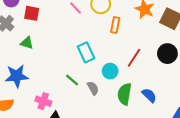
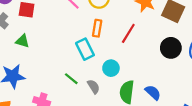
orange rectangle: (115, 25) -> (97, 28), moved
red line: (134, 58) -> (128, 33), moved

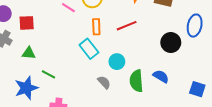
red line: (128, 33) -> (127, 26), turned 48
black circle: (171, 48) -> (171, 42), moved
green line: (71, 79) -> (48, 74), moved

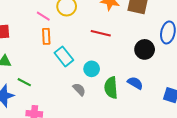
red line: (127, 26) -> (101, 33), turned 36
orange rectangle: (96, 27) -> (46, 36), moved

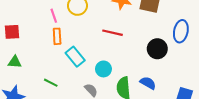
pink line: (43, 16) -> (54, 16), turned 40
green line: (24, 82) -> (51, 83), moved

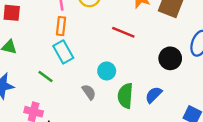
cyan rectangle: (75, 57) -> (63, 52), moved
blue semicircle: (148, 83) -> (154, 95), turned -84

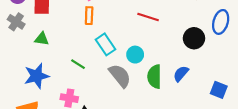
cyan rectangle: (63, 52) -> (106, 44), moved
gray semicircle: (89, 92) -> (120, 76), size x1.6

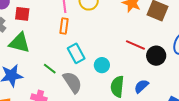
red line: (148, 17) -> (135, 45), moved
green triangle: (42, 39) -> (19, 43), size x1.6
gray semicircle: (120, 76) -> (72, 82), moved

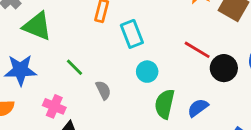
cyan rectangle: (76, 53) -> (132, 34), moved
gray semicircle: (72, 82) -> (103, 90), size x0.6

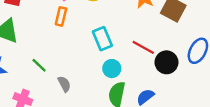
cyan rectangle: (132, 34) -> (102, 39), moved
cyan circle: (147, 72) -> (112, 69), moved

